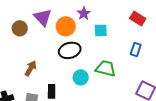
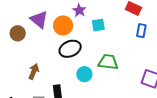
blue rectangle: (136, 50) -> (141, 31), moved

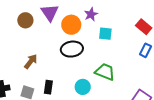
cyan circle: (84, 74) -> (83, 87), moved

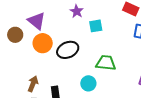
orange circle: (71, 25) -> (43, 43), moved
brown arrow: (31, 61) -> (33, 84), moved

